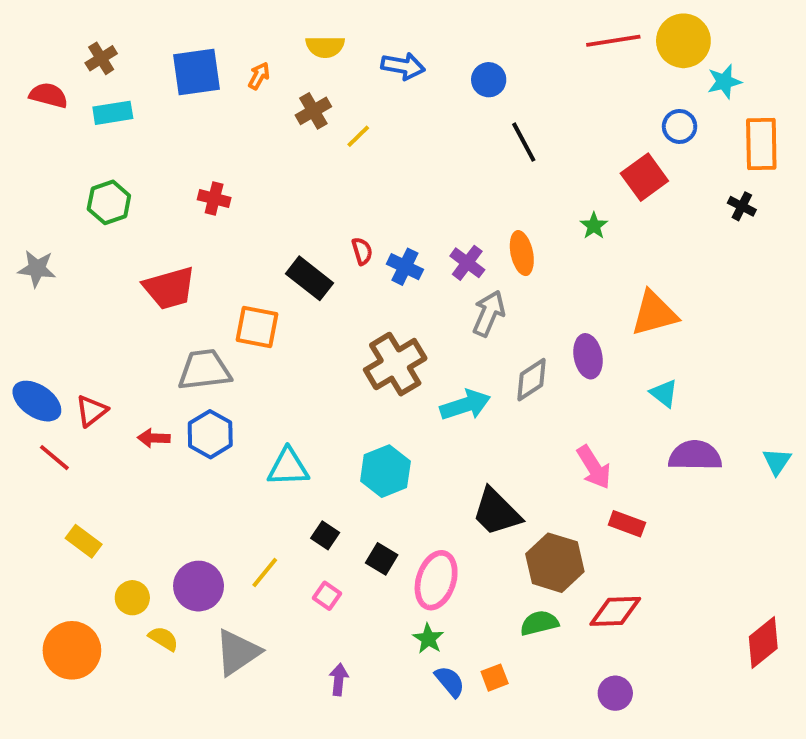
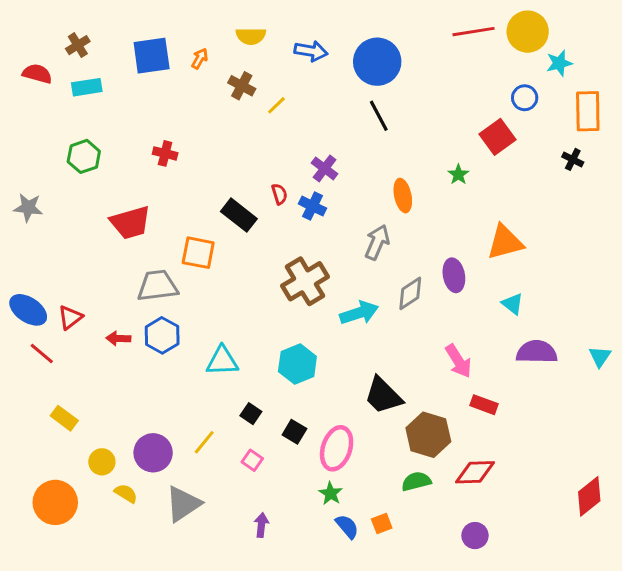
blue circle: (489, 80) -> (377, 62), size x1.8
brown cross: (313, 111) -> (242, 86), turned -32
black line: (524, 142) -> (379, 116), moved
purple cross: (467, 263) -> (325, 168), moved

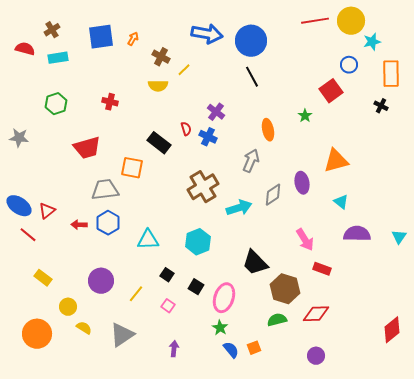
yellow semicircle: (251, 36) -> (158, 86), moved
blue arrow: (311, 51) -> (207, 34), size x1.4
purple circle: (153, 453) -> (101, 281), moved

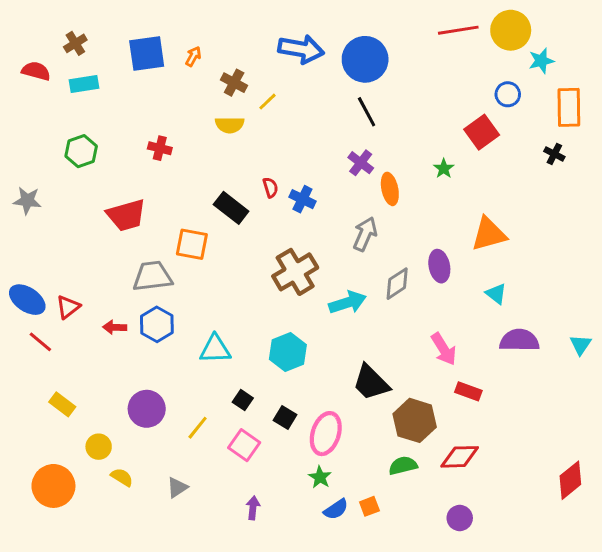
purple cross: (216, 112) -> (361, 163), moved
pink square: (168, 306) -> (244, 445), size x1.5
gray triangle: (122, 335) -> (177, 487), size x0.6
blue semicircle: (231, 350) -> (336, 509), turned 96

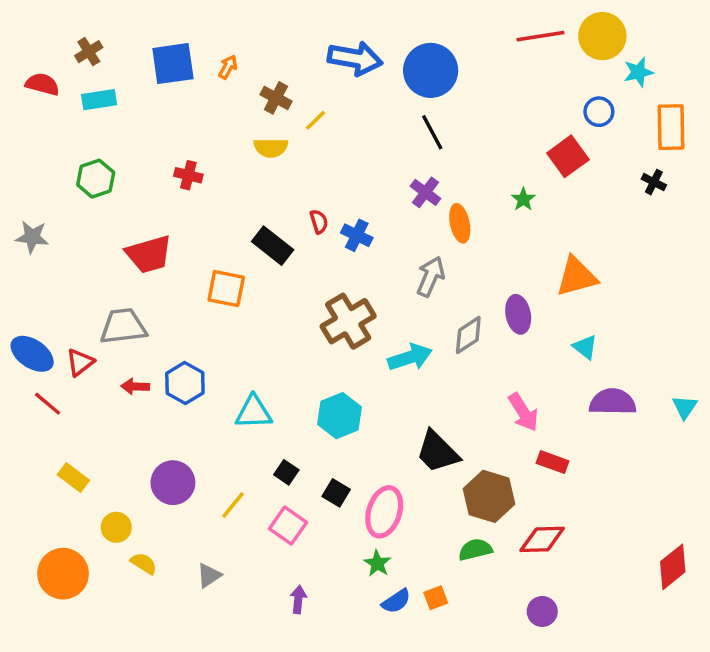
gray trapezoid: (152, 276) -> (123, 326), moved

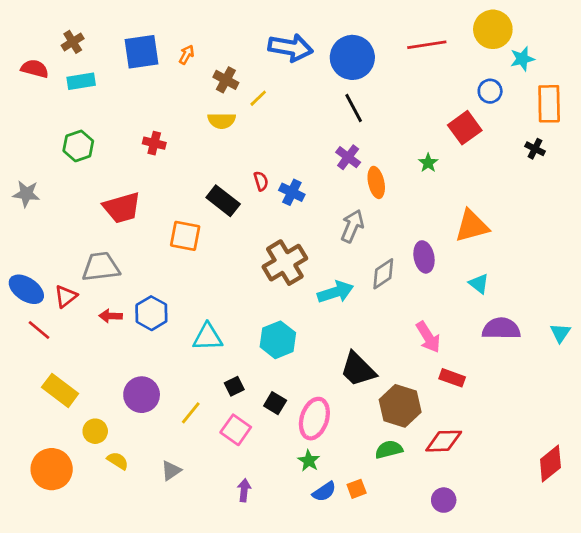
red line: (541, 36) -> (427, 45), moved
black square: (286, 472) -> (234, 386), turned 30
yellow rectangle: (73, 477) -> (60, 390), size x1.4

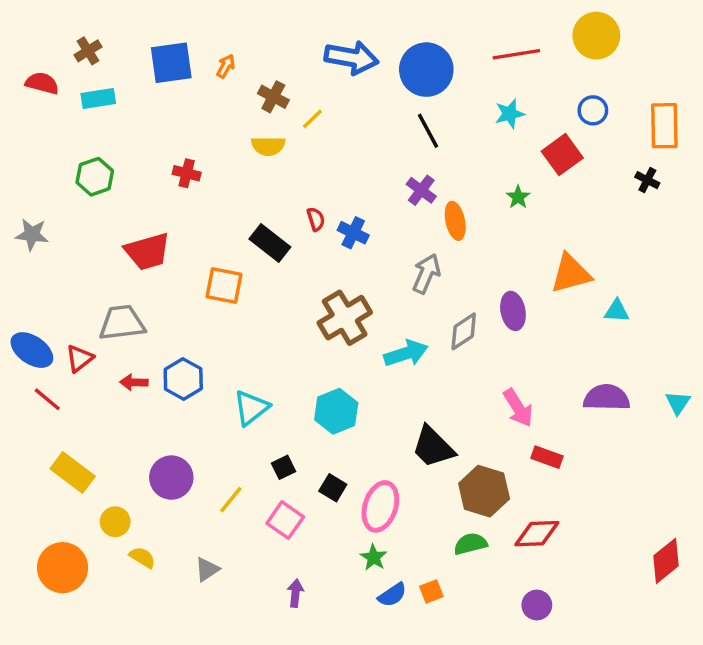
cyan star: (522, 59) -> (510, 114), moved
cyan triangle: (479, 284) -> (617, 311), moved, turned -35
cyan triangle: (208, 337) -> (251, 408), turned -36

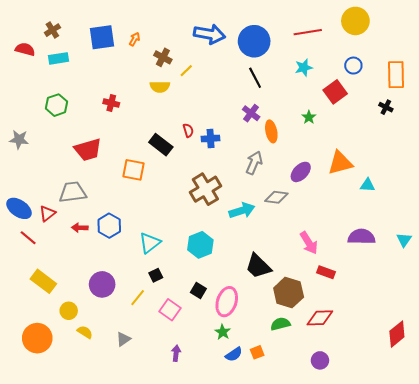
blue cross: (353, 233) -> (211, 138), turned -30
purple ellipse: (513, 311) -> (301, 172), moved, turned 55
gray diamond: (464, 331) -> (276, 197), turned 40
black square: (284, 467) -> (156, 275), moved

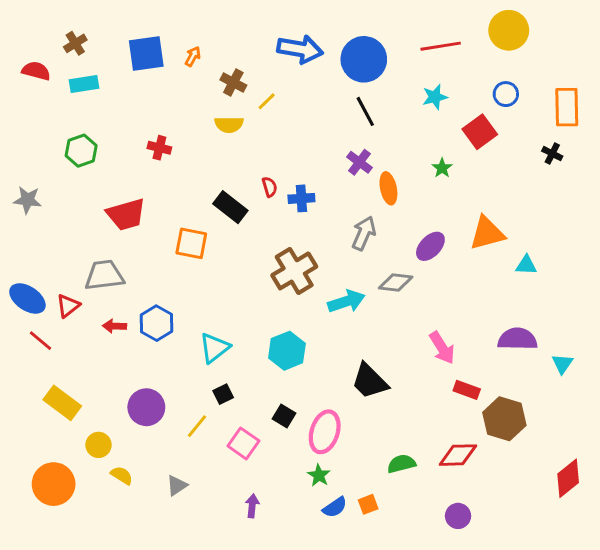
cyan triangle: (404, 240) -> (562, 364), moved
brown hexagon: (289, 293) -> (504, 419), moved

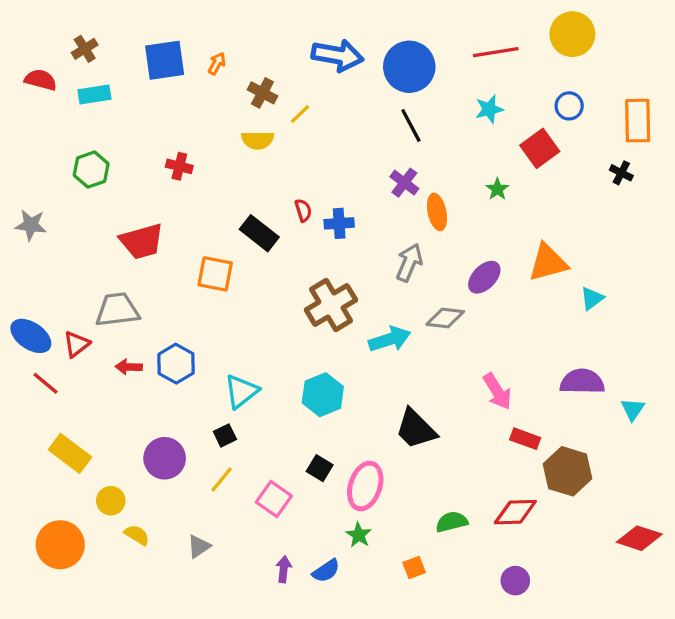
cyan triangle: (526, 265) -> (592, 298), turned -40
black square: (223, 394) -> (225, 435), moved
red diamond: (568, 478) -> (639, 538), turned 57
blue semicircle: (335, 507) -> (326, 571), moved

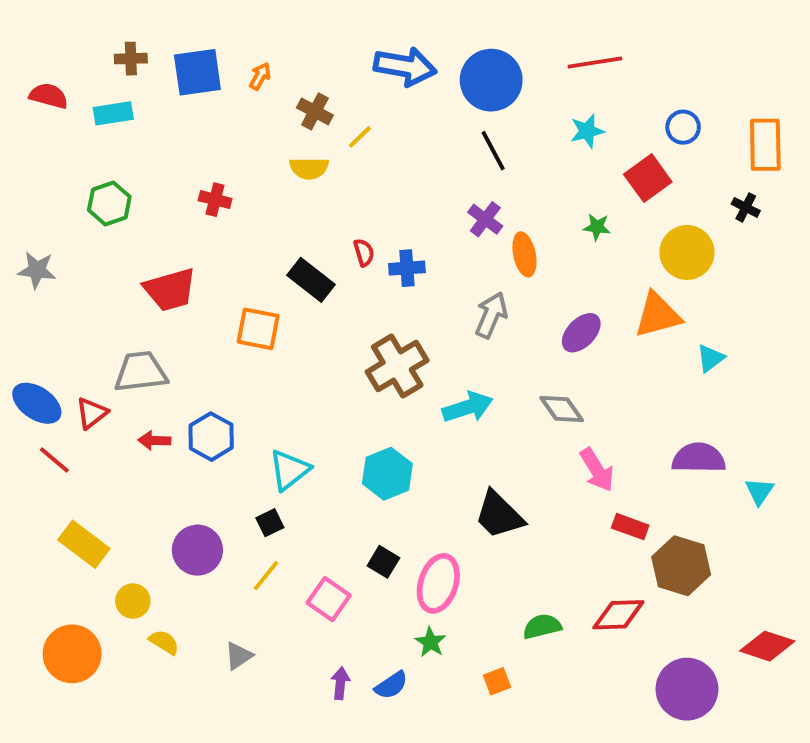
yellow circle: (572, 34) -> (687, 252), moved
brown cross: (85, 49) -> (131, 59), moved, turned 30
green star: (497, 189) -> (597, 227), turned -30
gray diamond: (445, 318) -> (562, 409), moved, turned 48
purple circle: (515, 581) -> (687, 689), moved, size x1.8

